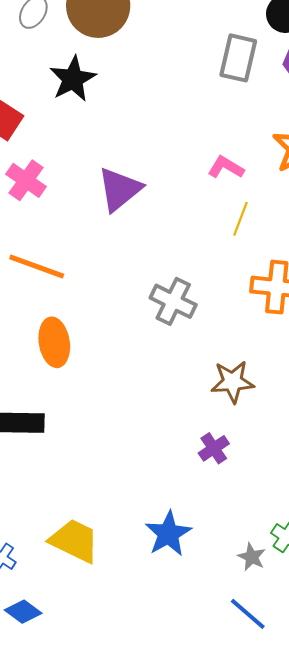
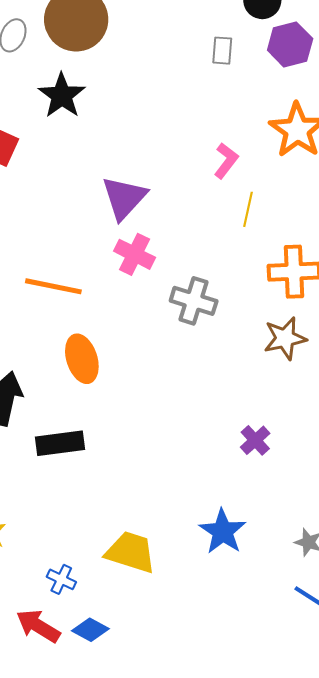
gray rectangle: (238, 58) -> (222, 51), size x0.6
pink L-shape: (226, 167) -> (226, 161), turned 105
pink cross: (26, 180) -> (135, 254), moved
brown star: (233, 382) -> (285, 338), moved

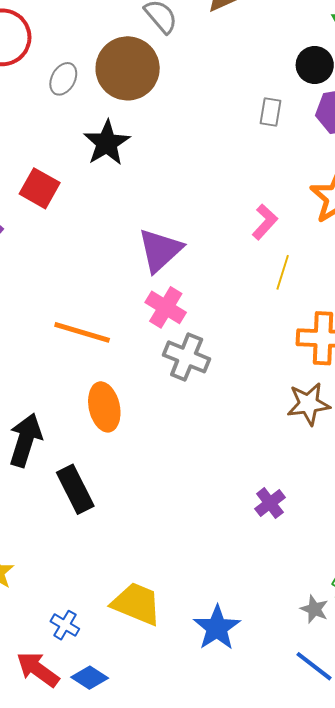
gray cross: (194, 301) -> (187, 357), moved
black rectangle: (60, 443) -> (75, 489), turned 66
blue star: (223, 531) -> (217, 628), moved

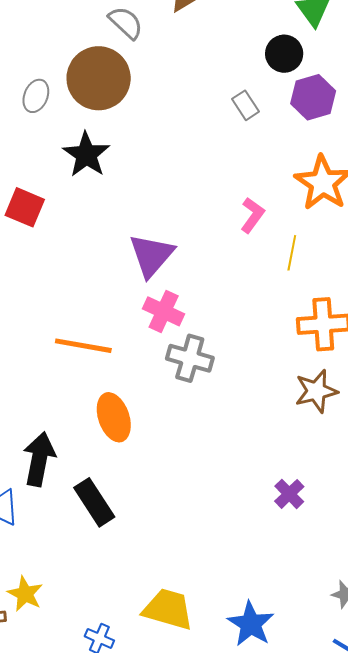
gray rectangle: (271, 112) -> (246, 105), turned -36
yellow line: (283, 272) -> (292, 253), moved

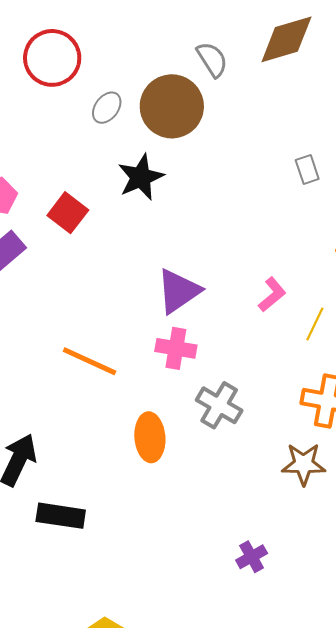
pink L-shape: (252, 215) -> (272, 294), moved
pink cross: (164, 311) -> (176, 348), turned -30
gray cross: (190, 358) -> (219, 405), moved
orange ellipse: (114, 417) -> (150, 437), moved
black rectangle: (94, 502) -> (61, 516), turned -63

